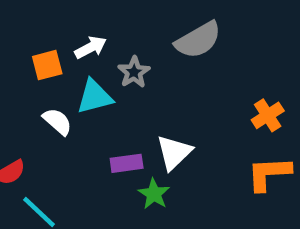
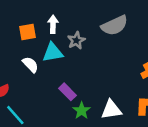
white arrow: (91, 47) -> (53, 24), turned -66
white triangle: (174, 153) -> (111, 110), moved, turned 30
purple rectangle: (127, 163) -> (68, 92), turned 48

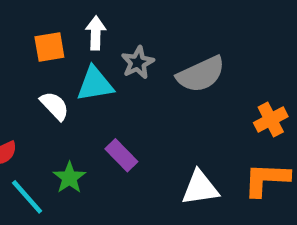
gray semicircle: (115, 25) -> (201, 74), moved
green star: (82, 111) -> (69, 178), moved

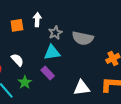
gray semicircle: (201, 74) -> (83, 38), turned 35
cyan triangle: (95, 84) -> (52, 52), moved
white semicircle: (55, 106) -> (17, 60), moved

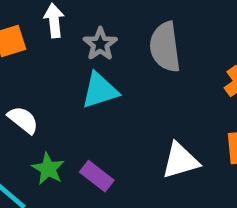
gray semicircle: (83, 38) -> (165, 47), turned 80
purple rectangle: (48, 73) -> (97, 176), moved

